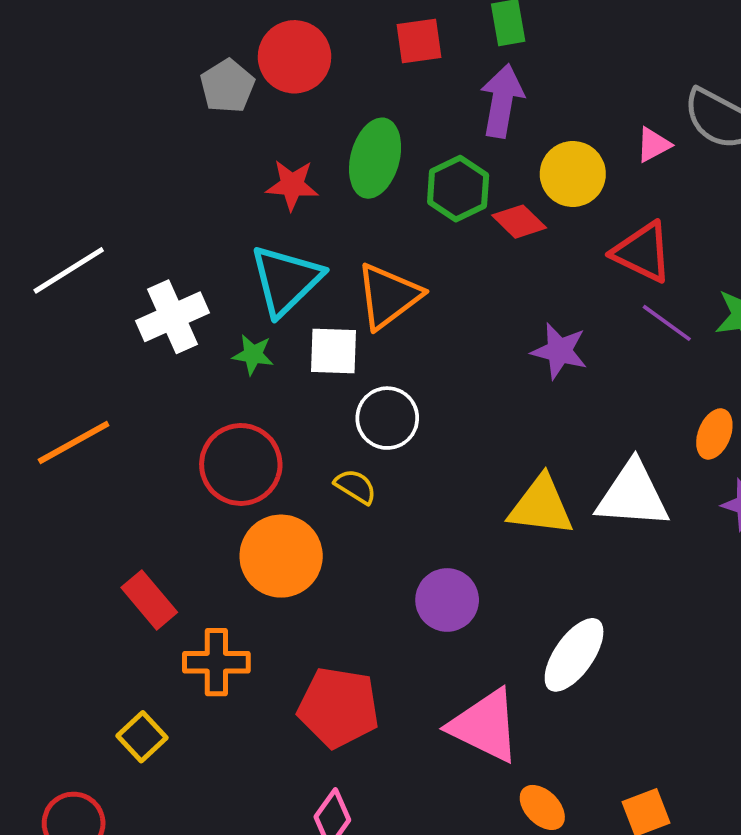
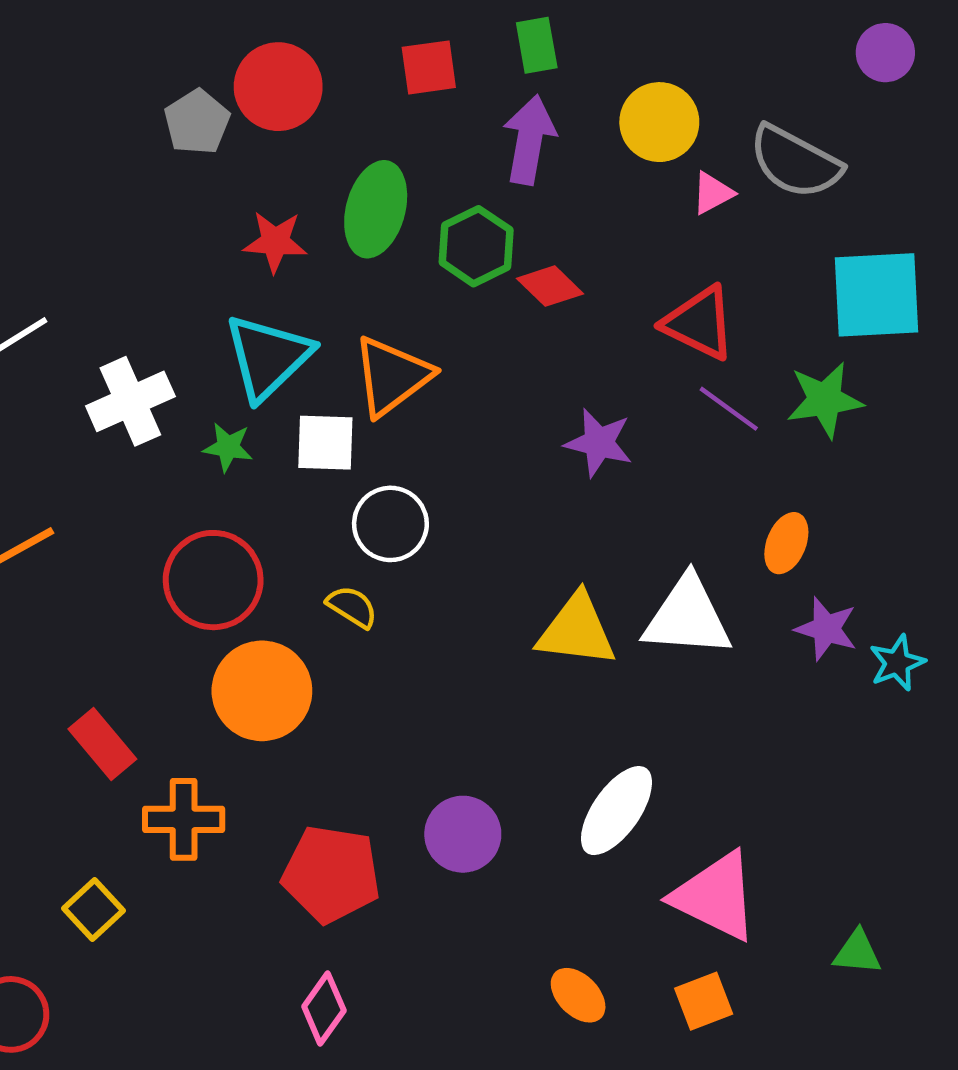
yellow circle: (573, 174) -> (659, 122), moved
purple circle: (447, 600) -> (463, 834), moved
pink triangle: (485, 726) -> (715, 896), moved

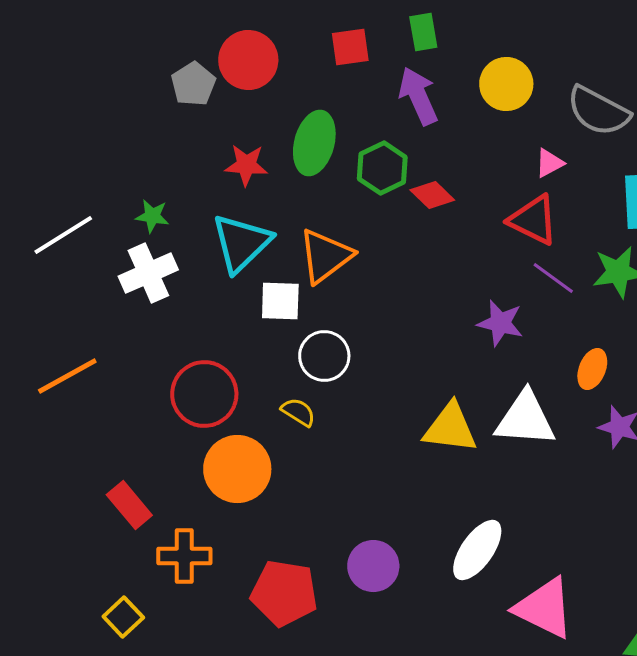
purple arrow: (529, 140) -> (418, 96), turned -34
pink triangle: (713, 193) -> (549, 163), moved
purple star: (599, 443) -> (500, 323), moved
green star: (228, 447) -> (152, 216), moved

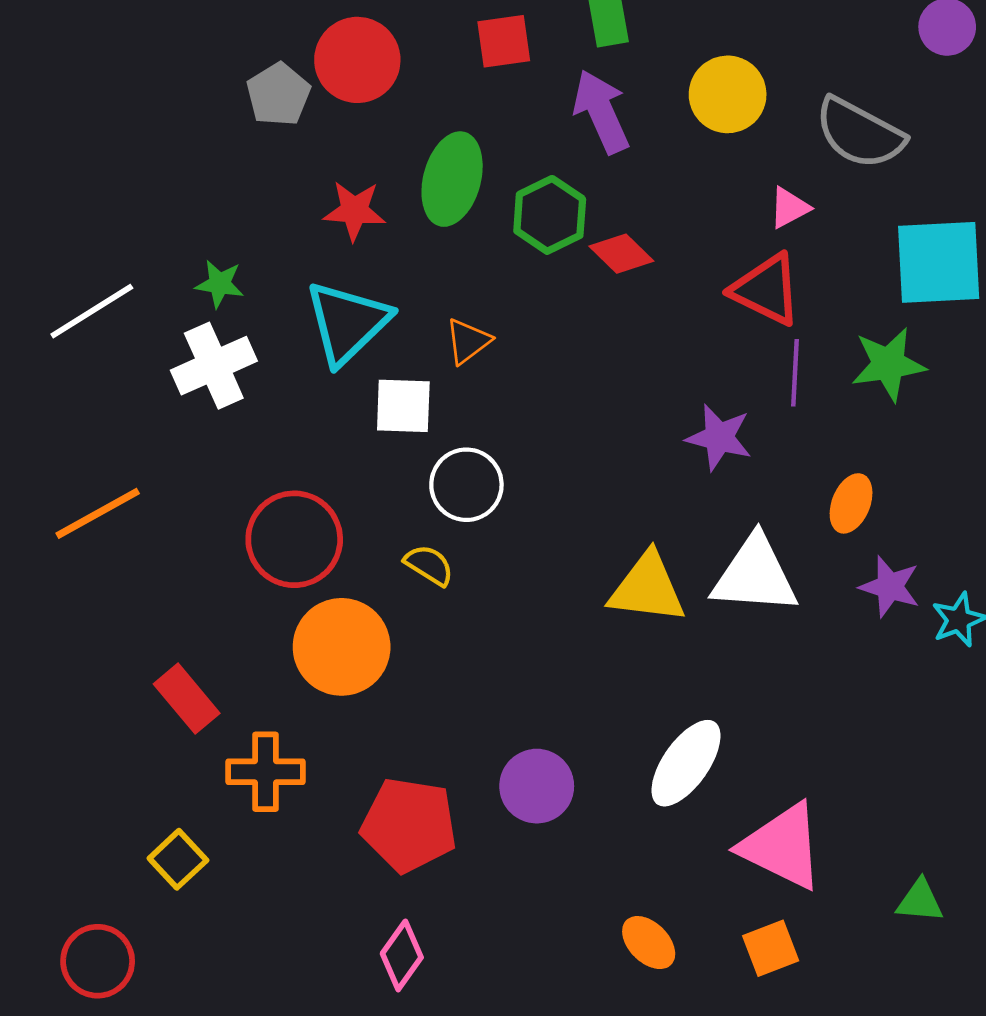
orange triangle: (325, 256) -> (468, 341), size x0.6
purple line: (553, 278) -> (795, 373), turned 57

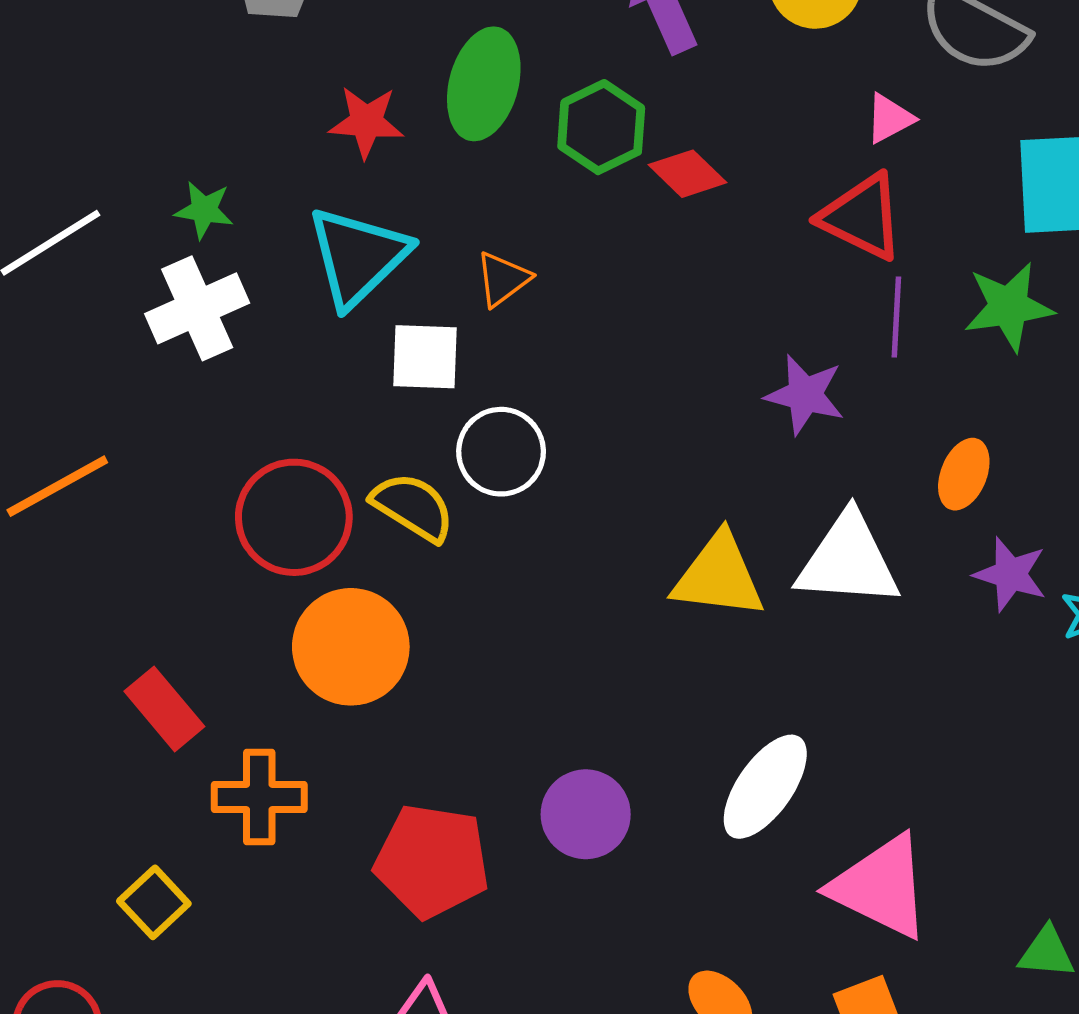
yellow semicircle: (429, 565) -> (413, 507), moved, size x1.4

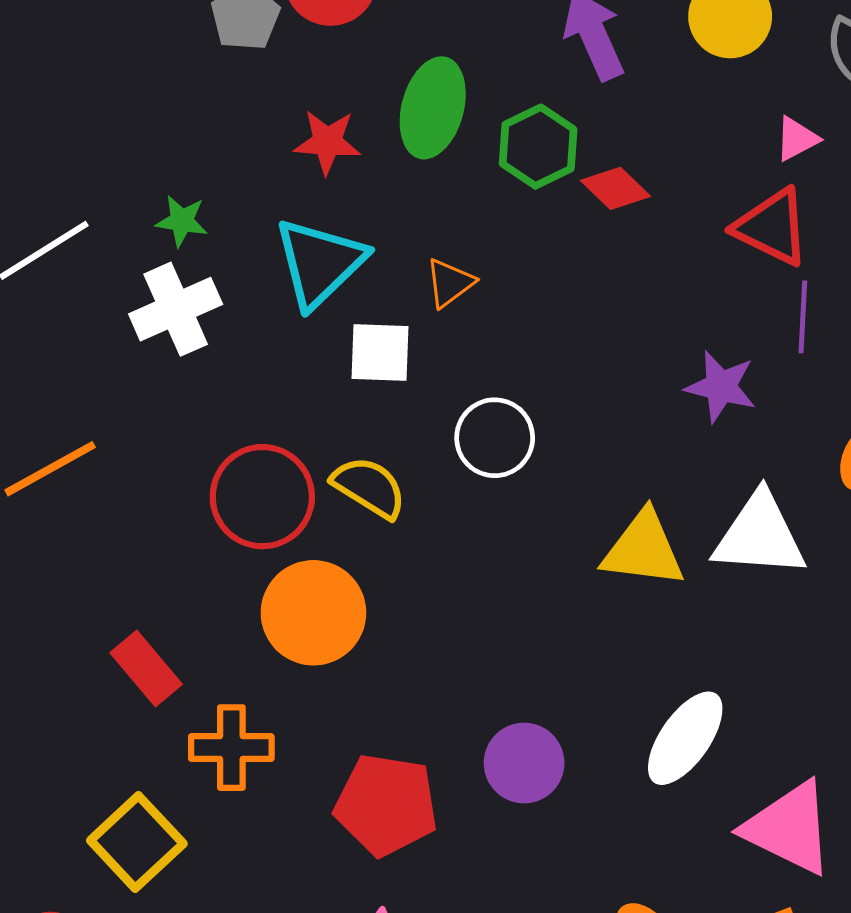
white circle: (501, 452) -> (495, 438), moved
yellow square: (154, 902) -> (137, 842), size x1.5

